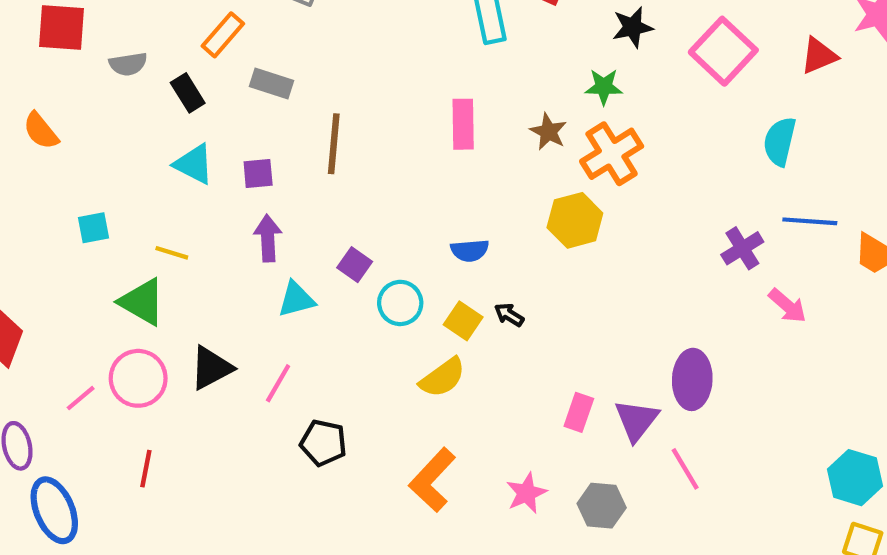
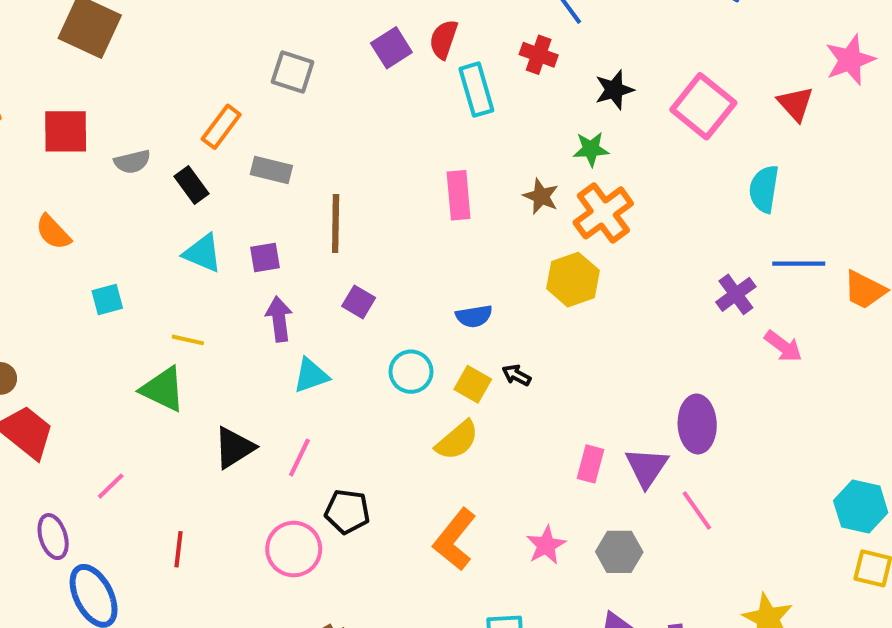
red triangle: (819, 56) -> (795, 104), turned -45
cyan square: (93, 228) -> (107, 299), moved
purple square: (355, 265) -> (359, 302), moved
pink circle: (138, 378) -> (294, 549), moved

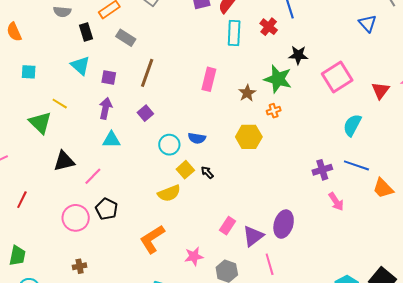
green star: (591, 149) -> (278, 79), size x1.6
orange cross: (603, 213) -> (274, 111), size x0.5
cyan circle: (411, 372) -> (169, 145), moved

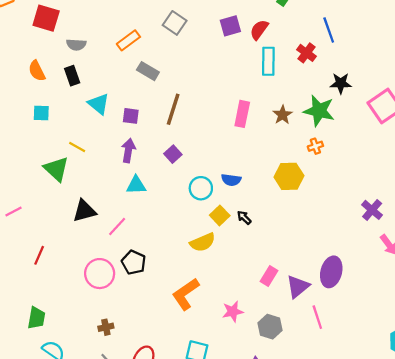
orange semicircle: (14, 32) -> (37, 71), moved
black rectangle: (86, 32) -> (72, 76), moved
brown star: (247, 93) -> (283, 115), moved
purple cross: (322, 170) -> (372, 210), turned -30

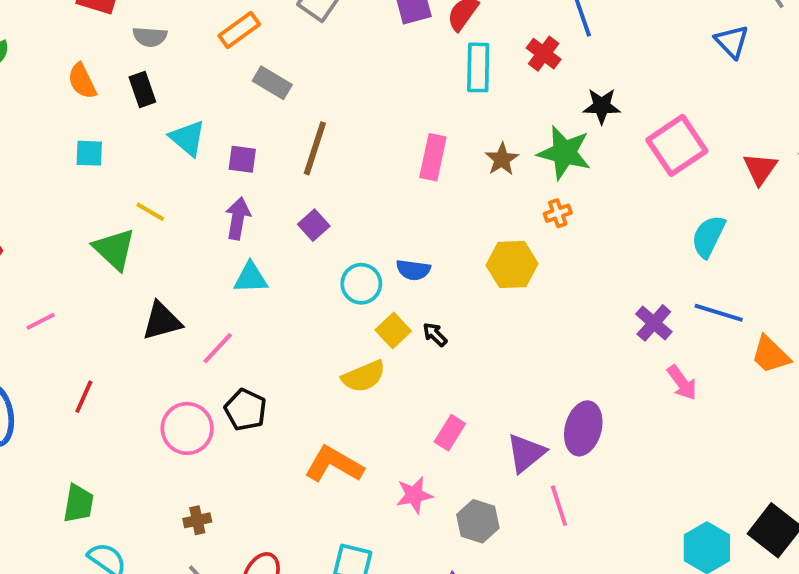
pink rectangle: (269, 276) -> (450, 433), moved
orange L-shape: (186, 294) -> (334, 464), turned 64

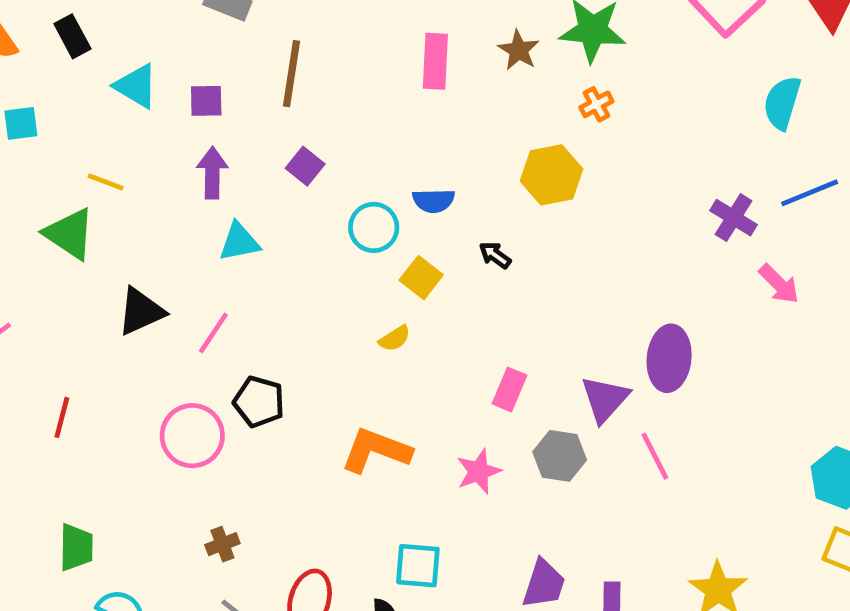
blue line: (719, 313) -> (810, 193), turned -30
black arrow: (435, 334) -> (495, 255), moved
yellow semicircle: (364, 376) -> (395, 338), size x0.6
gray hexagon: (478, 521) -> (560, 456), moved

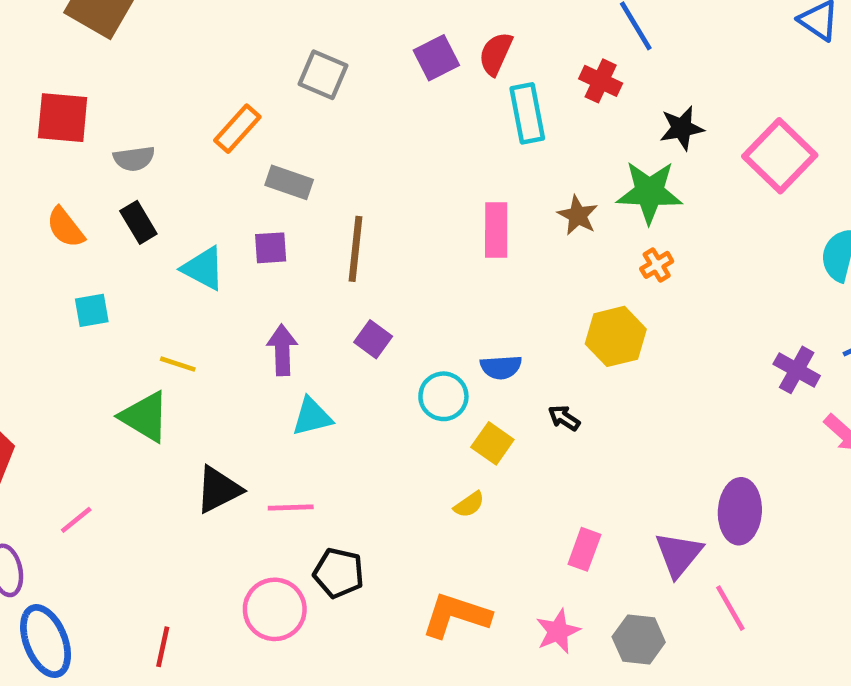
purple square: (206, 101) -> (271, 248), moved
pink line: (213, 333) -> (291, 508), turned 57
red line: (62, 417) -> (163, 647), moved
gray hexagon: (560, 456) -> (639, 640), moved

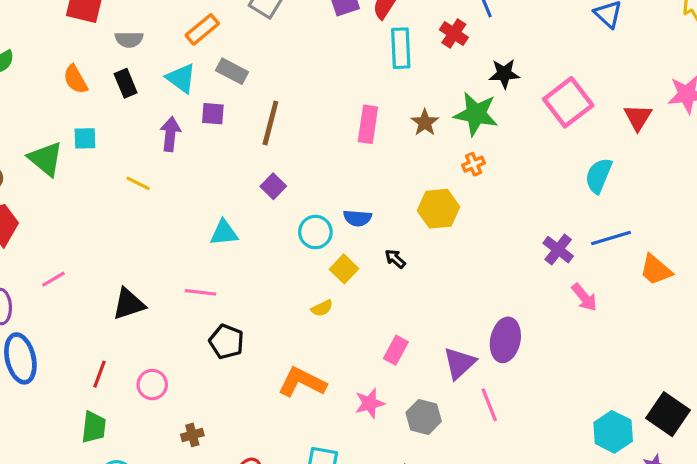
cyan triangle: (203, 268) -> (181, 78), moved
purple arrow: (282, 350) -> (170, 134), moved
green triangle: (145, 417) -> (46, 159), moved
black triangle: (218, 490) -> (129, 304), moved
pink circle: (275, 609) -> (152, 385), moved, size x0.7

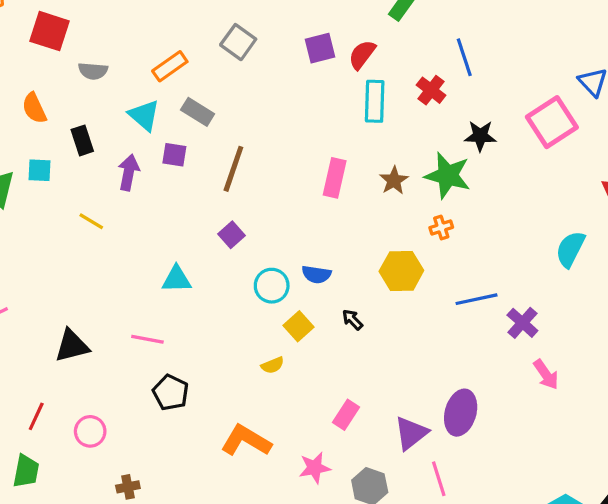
black rectangle: (126, 83) -> (82, 140), moved
pink square: (568, 102) -> (552, 122), moved
blue line: (611, 238) -> (476, 299), moved

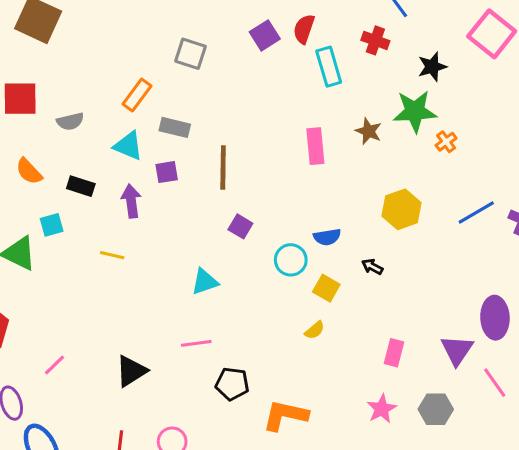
black rectangle: (82, 140) -> (81, 186), turned -36
orange cross: (441, 227) -> (446, 142), moved
orange L-shape: (246, 441) -> (285, 415), moved

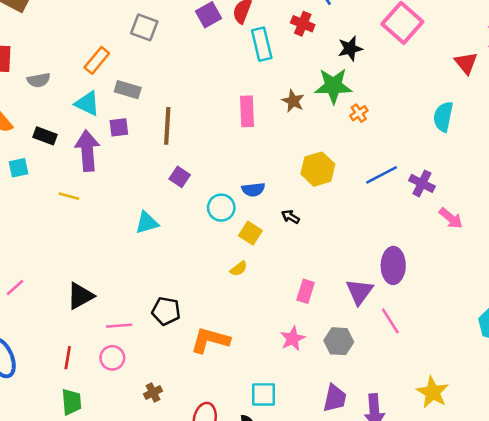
purple arrow: (131, 201) -> (87, 151), size x1.4
pink line: (196, 343) -> (119, 326), moved

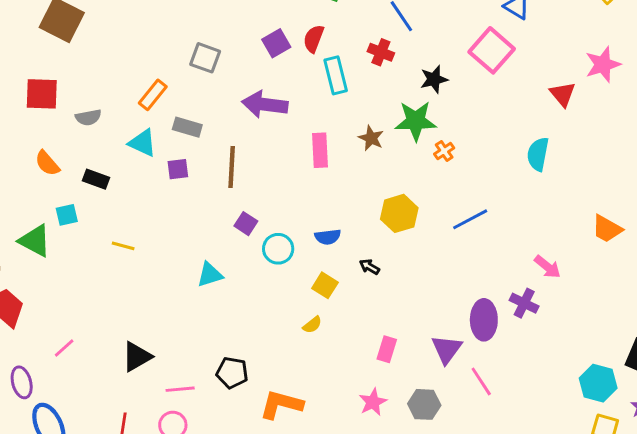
purple arrow: (87, 151) -> (265, 104), moved, turned -78
purple cross: (422, 183) -> (524, 303), moved
cyan circle: (221, 208) -> (278, 249), moved

